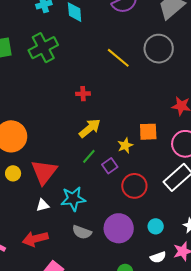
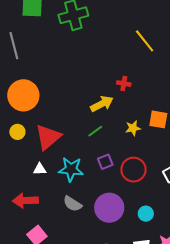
red cross: (83, 94) -> (124, 84), moved
purple square: (110, 166) -> (105, 162), moved

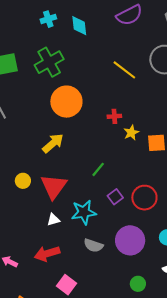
orange circle: (23, 95) -> (66, 102), moved
yellow arrow: (102, 104) -> (53, 143), moved
yellow star: (133, 128) -> (131, 133), moved
yellow circle: (17, 132) -> (23, 181), moved

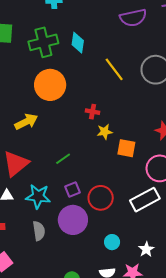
cyan diamond: (79, 26) -> (78, 43), moved
purple circle: (130, 240) -> (73, 220), moved
gray semicircle: (93, 245) -> (39, 231), turned -132

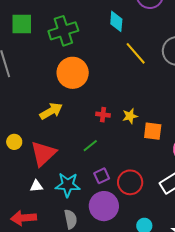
cyan diamond: (78, 43) -> (116, 21), moved
red cross: (93, 112) -> (103, 115), moved

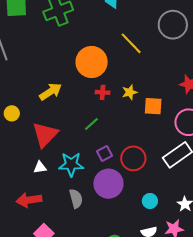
yellow line: (136, 53) -> (131, 43), moved
orange circle: (73, 73) -> (92, 62), moved
yellow circle: (14, 142) -> (12, 113), moved

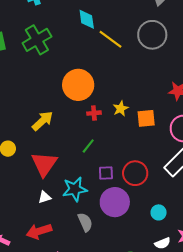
yellow line: (131, 43) -> (110, 39), moved
purple square: (104, 153) -> (106, 173), turned 35

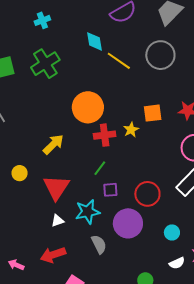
red cross: (94, 113) -> (105, 135), size x1.5
orange square: (146, 118) -> (153, 113), moved
purple square: (106, 173) -> (110, 190), moved

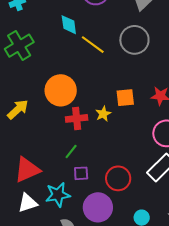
yellow arrow: (53, 144) -> (18, 109), moved
red triangle: (56, 187) -> (27, 170), turned 32
white triangle: (58, 221) -> (28, 203), size x1.5

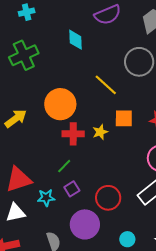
yellow line: (93, 45) -> (106, 85), moved
purple square: (81, 173) -> (72, 189), turned -35
cyan star: (58, 195) -> (46, 198), moved, size x0.7

